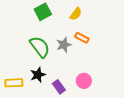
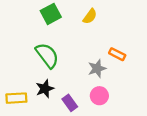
orange rectangle: (82, 38) -> (117, 54), moved
gray star: (64, 45) -> (97, 68), moved

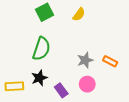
orange rectangle: (117, 54) -> (110, 61), moved
green semicircle: (47, 55) -> (41, 49), turned 55

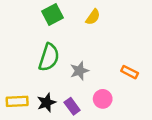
gray star: (85, 60) -> (79, 71), moved
black star: (39, 78) -> (46, 103), moved

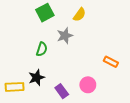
green semicircle: (49, 57) -> (42, 49), size x0.6
gray star: (79, 71) -> (65, 36), moved
black star: (46, 103) -> (37, 78), moved

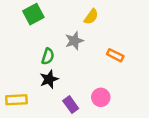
green square: (45, 13) -> (33, 14), moved
orange rectangle: (111, 62) -> (115, 55), moved
black star: (37, 78) -> (49, 79), moved

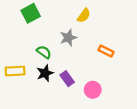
green semicircle: (48, 56) -> (44, 52), turned -72
yellow rectangle: (16, 100) -> (15, 71), moved
purple rectangle: (71, 105) -> (67, 79), moved

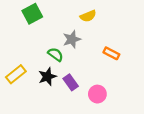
yellow semicircle: (84, 16) -> (88, 16), turned 32
green semicircle: (44, 52) -> (55, 54), moved
yellow rectangle: (15, 71) -> (16, 74), turned -36

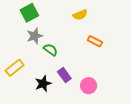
gray star: (72, 39) -> (35, 36), moved
orange rectangle: (111, 53) -> (95, 41), moved
black star: (47, 77) -> (43, 84), moved

